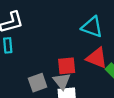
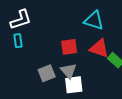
red square: (67, 66) -> (69, 47), moved

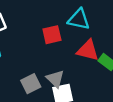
red square: (69, 47) -> (52, 35), moved

